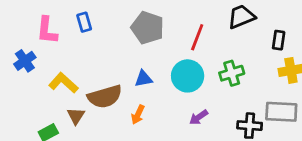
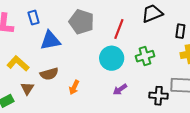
blue triangle: (143, 79) -> (50, 40), moved, size x1.5
brown semicircle: (105, 97) -> (49, 74), size x0.7

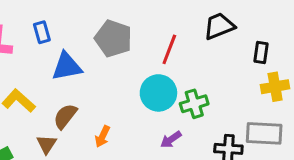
green cross: (145, 56) -> (194, 104), moved
brown semicircle: (49, 74) -> (65, 116), turned 144
brown triangle: (27, 88) -> (47, 144), moved

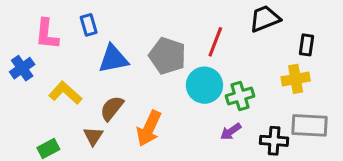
gray pentagon: (113, 39) -> (167, 56), moved
yellow cross: (275, 87) -> (296, 79), moved
orange arrow: (102, 136) -> (149, 128), size x1.6
purple arrow: (171, 140) -> (231, 132), moved

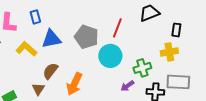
yellow L-shape: (65, 93) -> (26, 49), moved
green cross: (240, 96) -> (142, 68), moved

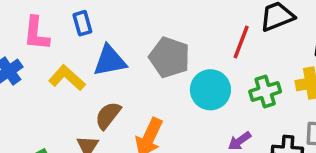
red line: (117, 28) -> (241, 42), moved
green cross: (142, 68) -> (265, 91), moved

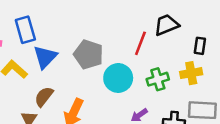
blue rectangle: (82, 23) -> (25, 30), size x1.5
blue triangle: (110, 61) -> (45, 57), turned -35

